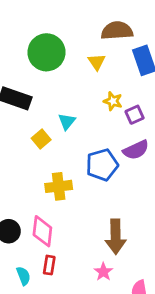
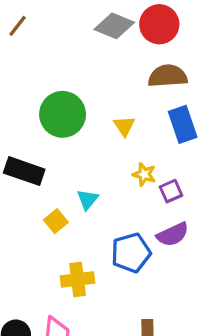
brown semicircle: (117, 31) -> (168, 76), moved

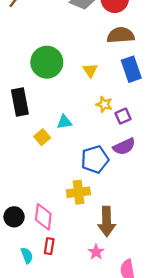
black rectangle: (24, 171) -> (20, 102), turned 60
cyan triangle: (88, 199) -> (64, 122), turned 42
yellow cross: (78, 279) -> (78, 192), moved

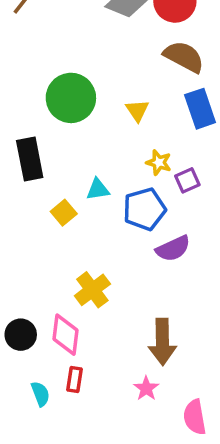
brown semicircle: (121, 35) -> (184, 57), turned 32
purple semicircle: (124, 147) -> (173, 249), moved
blue pentagon: (95, 159) -> (144, 209), moved
yellow cross: (78, 192) -> (92, 290), moved, turned -30

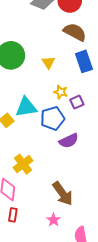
cyan triangle: (98, 189) -> (26, 107), size x1.6
brown arrow: (162, 342) -> (63, 194), turned -35

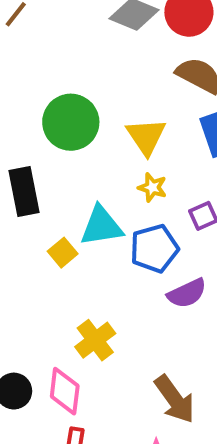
yellow triangle: (48, 62) -> (146, 136), size x1.5
yellow star: (61, 92) -> (152, 187), moved

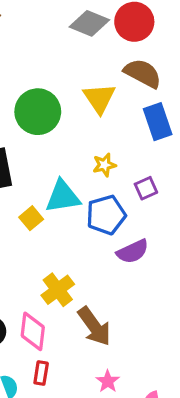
yellow triangle: (146, 136) -> (99, 98), moved
yellow star: (152, 187) -> (104, 165), turned -30
brown arrow: (175, 399) -> (94, 326), moved

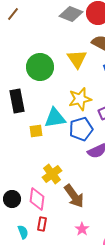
yellow star: (104, 165) -> (80, 99), size x1.6
yellow square: (31, 218) -> (36, 131), turned 32

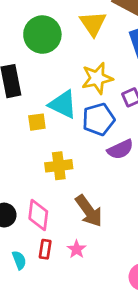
cyan triangle: (55, 118) -> (63, 104), turned 35
yellow cross: (52, 174) -> (59, 166), moved, turned 30
pink star: (82, 229) -> (77, 249), moved

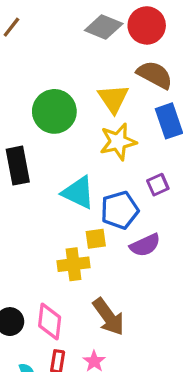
yellow star: (97, 78) -> (118, 142), moved
yellow square: (37, 122) -> (96, 239), moved

